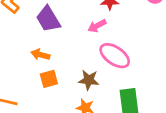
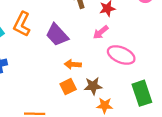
orange arrow: (40, 55) -> (73, 64), moved
brown star: (89, 80) -> (93, 86), moved

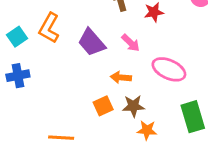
pink arrow: (101, 32) -> (131, 43), moved, turned -98
orange arrow: (73, 64) -> (121, 77), moved

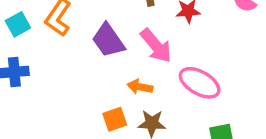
pink arrow: (131, 43) -> (156, 46), size x1.5

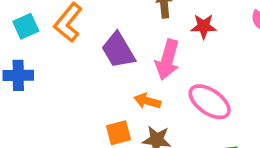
pink arrow: (156, 46) -> (167, 60), turned 51

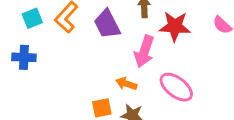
red star: (204, 26) -> (175, 26), size x1.5
purple trapezoid: (118, 50) -> (107, 24), moved

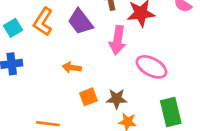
orange arrow: (126, 84) -> (72, 67), moved

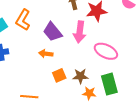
purple trapezoid: (80, 22) -> (53, 32), moved
green rectangle: (171, 112) -> (109, 84), moved

